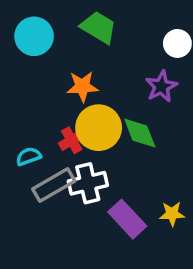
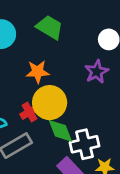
green diamond: (140, 133) -> (60, 131), moved
white cross: (88, 183) -> (85, 144), moved

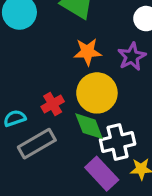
orange star: (38, 72) -> (87, 52), moved
yellow circle: (50, 103) -> (97, 93), moved

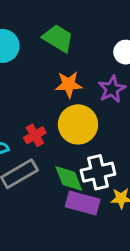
green diamond: (89, 126) -> (69, 178), moved
purple rectangle: (102, 174) -> (83, 203), turned -32

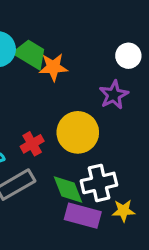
green trapezoid: (58, 38) -> (30, 54), moved
orange star: (69, 84) -> (53, 67), moved

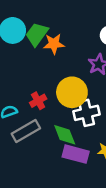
green trapezoid: (30, 54) -> (37, 34), turned -85
white cross: (99, 183) -> (87, 113), moved

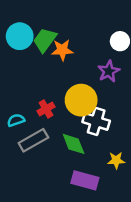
white cross: (87, 113) -> (96, 121), turned 30
purple rectangle: (76, 154) -> (85, 180), moved

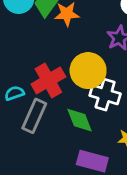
red cross: (46, 109) -> (48, 80), size x1.6
gray rectangle: (33, 140) -> (34, 116), turned -36

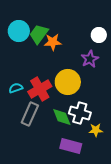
cyan semicircle: (14, 93) -> (16, 88), moved
white cross: (105, 95) -> (80, 113), moved

